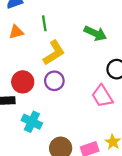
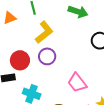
pink trapezoid: (102, 96) -> (77, 83), moved

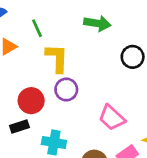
yellow L-shape: (44, 32) -> (57, 58), turned -40

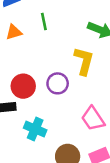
yellow L-shape: (57, 58) -> (84, 61), moved

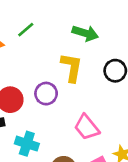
green line: (44, 21) -> (26, 30), turned 66

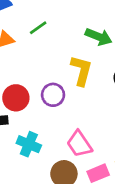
pink trapezoid: (87, 127) -> (79, 144), moved

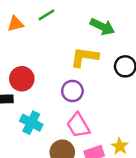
yellow L-shape: (81, 70) -> (84, 57), turned -100
purple circle: (53, 95) -> (72, 91), moved

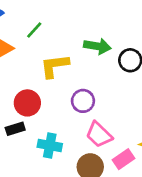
green arrow: (102, 27) -> (97, 46), moved
yellow L-shape: (84, 57) -> (55, 66), moved

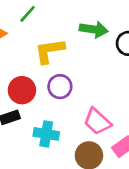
purple circle: (83, 101) -> (60, 87), moved

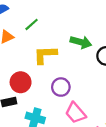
purple circle: (60, 87) -> (61, 87), moved

